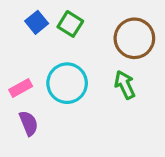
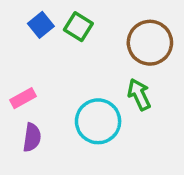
cyan circle: (67, 83) -> (98, 121), moved
purple semicircle: (29, 123) -> (32, 137), turned 30

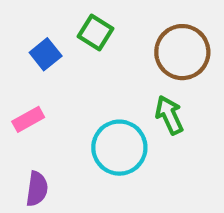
blue square: (41, 25) -> (46, 54), moved
purple semicircle: (32, 137) -> (37, 189), moved

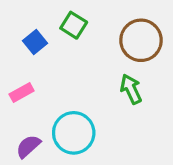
cyan circle: (119, 148) -> (74, 133), moved
purple semicircle: (37, 189) -> (28, 146), turned -140

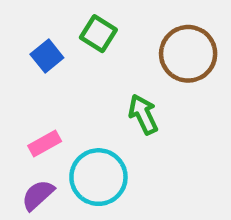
green arrow: (131, 89) -> (143, 114), moved
pink rectangle: (22, 92) -> (45, 143), moved

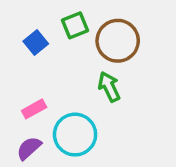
green square: (98, 34) -> (75, 25), turned 36
brown circle: (188, 54) -> (118, 41), moved

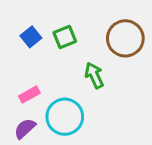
green square: (75, 25) -> (65, 37), moved
brown circle: (118, 41) -> (125, 38), moved

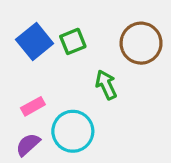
blue square: (31, 37) -> (35, 41), size x1.5

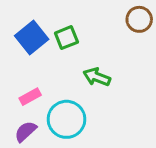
brown circle: (141, 43) -> (139, 19), moved, size x0.7
green arrow: (106, 85) -> (97, 77), turned -44

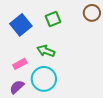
green square: (66, 38) -> (53, 19), moved
green arrow: (97, 77) -> (46, 51), moved

